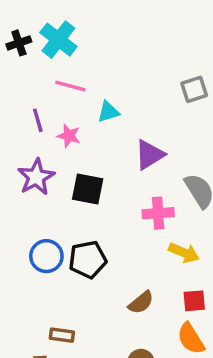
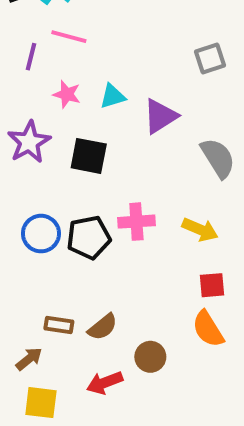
gray square: (194, 89) -> (210, 59), moved
cyan triangle: (108, 112) -> (113, 96), moved
purple line: (38, 120) -> (31, 57), moved, turned 30
pink cross: (158, 213) -> (136, 222), moved
brown semicircle: (141, 303) -> (103, 327), moved

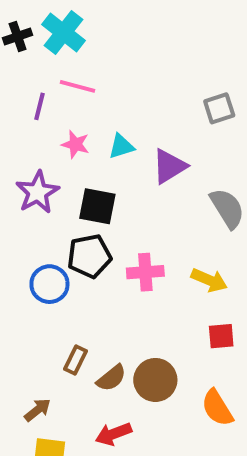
black pentagon: (89, 237) -> (89, 256), moved
brown rectangle: (59, 325) -> (75, 360), moved, turned -72
orange semicircle: (208, 329) -> (217, 408), moved
brown circle: (150, 357) -> (155, 380), moved, size x1.4

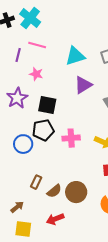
cyan triangle: (121, 146) -> (75, 56), moved, size x1.5

